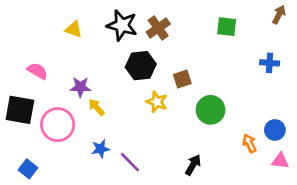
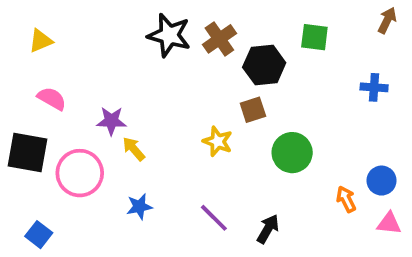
yellow triangle: (74, 29) -> (41, 41), moved, turned -42
black hexagon: (141, 66) -> (264, 65), moved
purple line: (130, 162) -> (214, 218), moved

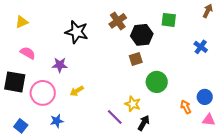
black star: (169, 35) -> (77, 32), moved
blue cross: (374, 87) -> (201, 47), turned 32
yellow star: (218, 141) -> (133, 104), moved
yellow arrow: (134, 149) -> (77, 91), moved, turned -80
blue star: (139, 207) -> (57, 121), moved

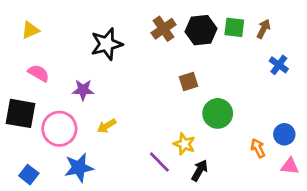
brown arrow: (208, 11) -> (263, 29), moved
black star: (77, 32) -> (107, 44), turned -30
black hexagon: (142, 35) -> (201, 30), moved
blue star: (57, 121) -> (79, 168), size x1.5

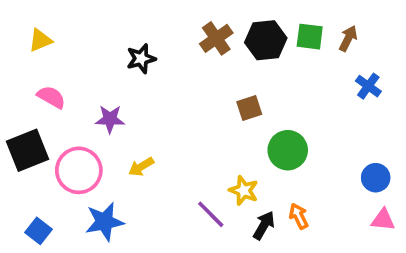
black star: (107, 44) -> (141, 59), size x0.7
black square: (21, 113) -> (27, 150), turned -32
orange arrow: (258, 148) -> (299, 216), moved

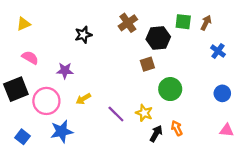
black hexagon: (266, 40) -> (158, 38), moved
blue circle: (376, 178) -> (222, 93), moved
purple line: (211, 214) -> (116, 114), moved

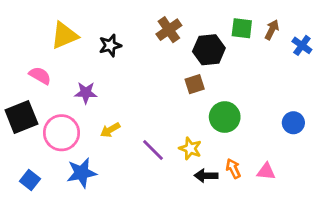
yellow triangle: (24, 24) -> (64, 35), moved, size x1.5
blue cross: (218, 51) -> (302, 45), moved
pink triangle: (227, 130) -> (266, 171), moved
black arrow: (156, 134) -> (206, 176), turned -119

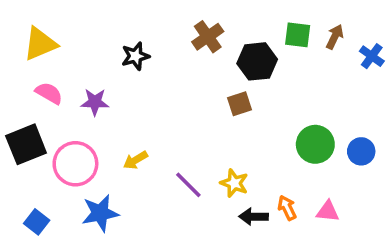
yellow triangle: (64, 35) -> (40, 44), moved
purple star: (86, 93) -> (95, 102), moved
green circle: (225, 117) -> (315, 144), moved

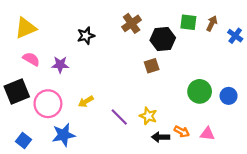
orange arrow: (287, 208) -> (182, 132), turned 144

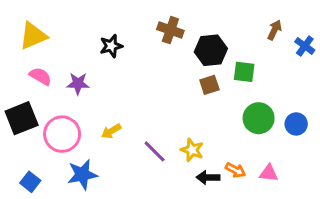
green square: (188, 22) -> (244, 72), moved
brown cross: (132, 23) -> (170, 30), turned -36
brown square: (152, 66) -> (209, 85), moved

